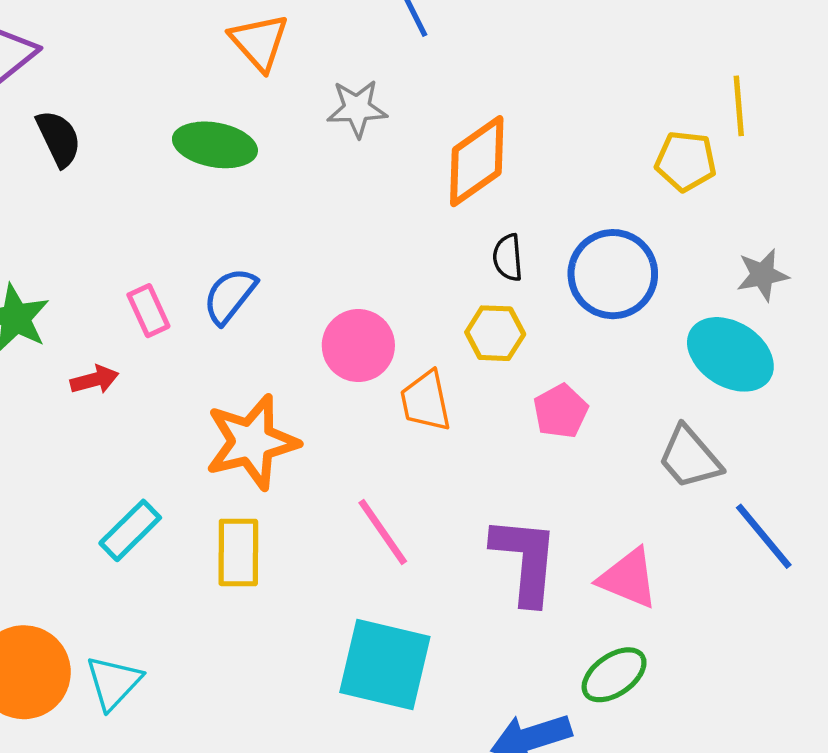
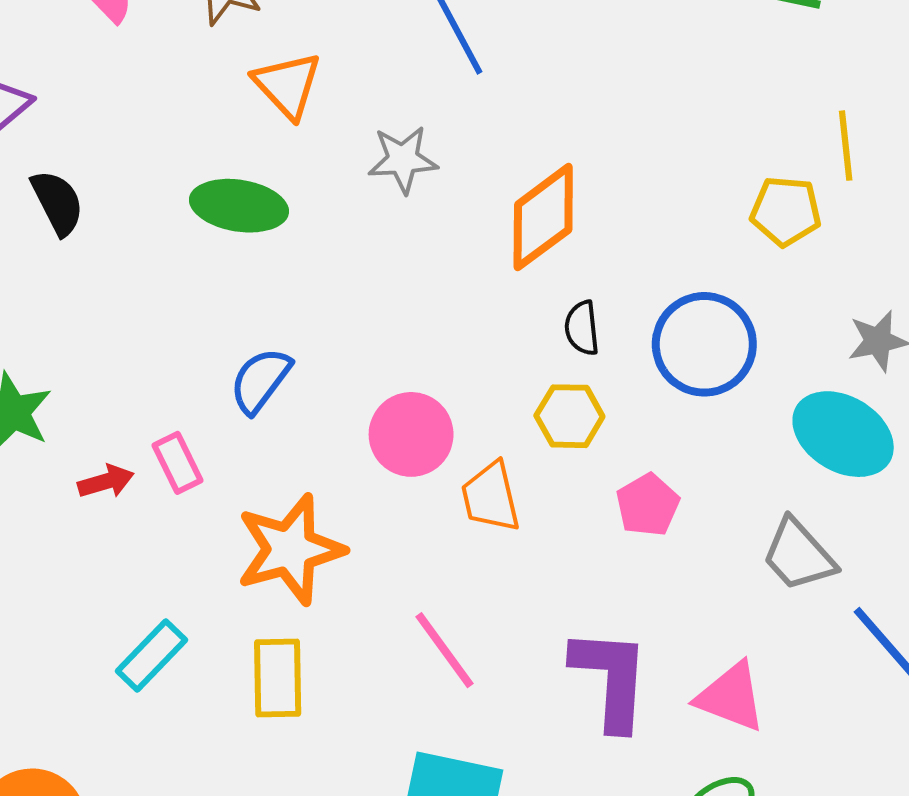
pink rectangle: (148, 311) -> (177, 463), moved

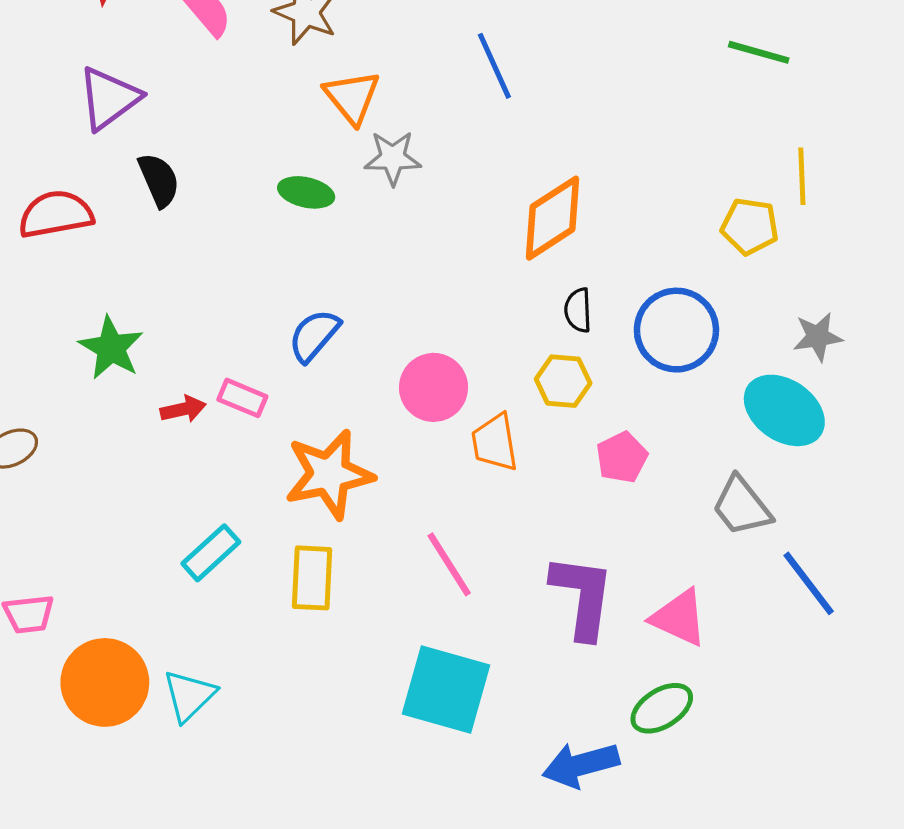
gray star: (403, 159) -> (393, 158), moved
green ellipse: (239, 206) -> (306, 192), size x0.7
pink rectangle: (177, 463) -> (242, 398), turned -45

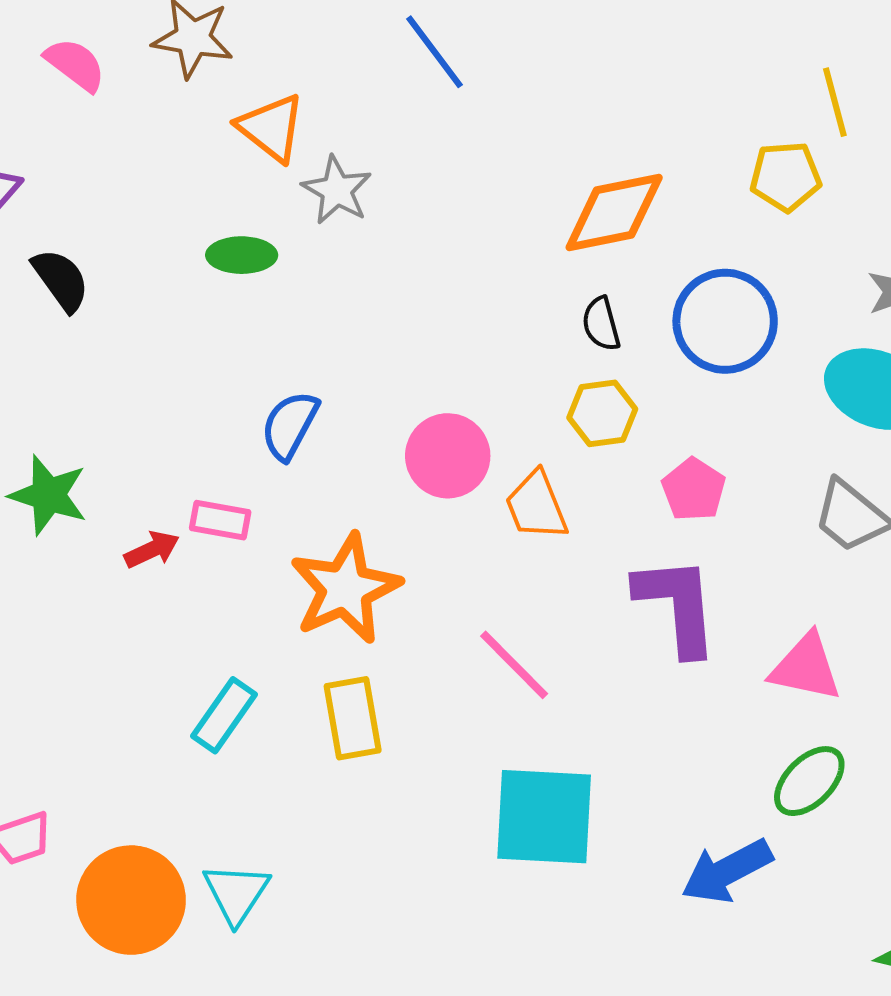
gray star: (393, 158) -> (337, 190), turned -30
orange diamond: (553, 218) -> (614, 213), moved, turned 34
purple L-shape: (582, 596) -> (677, 605), moved

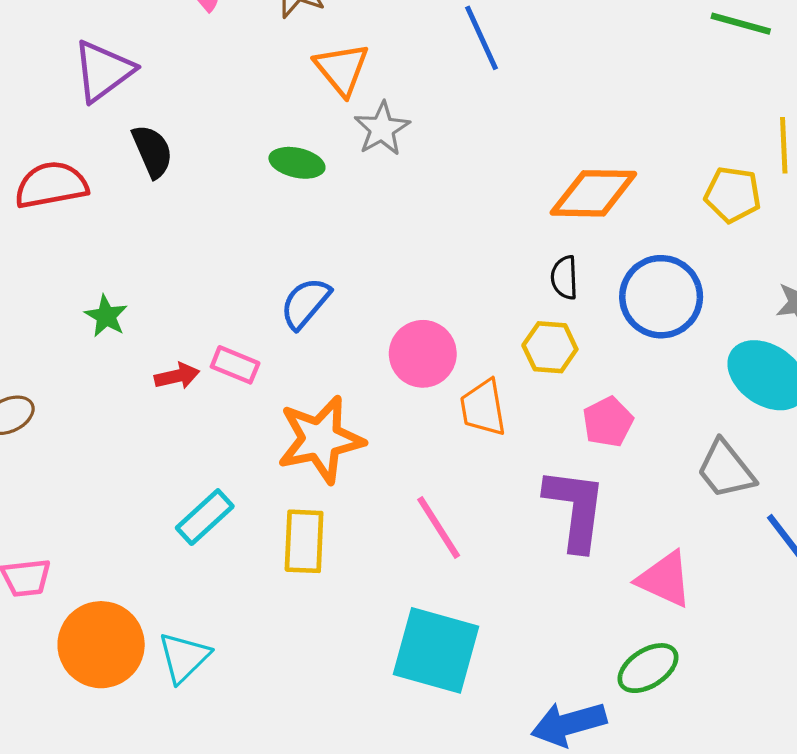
green star: (48, 495) -> (106, 316), size x0.7

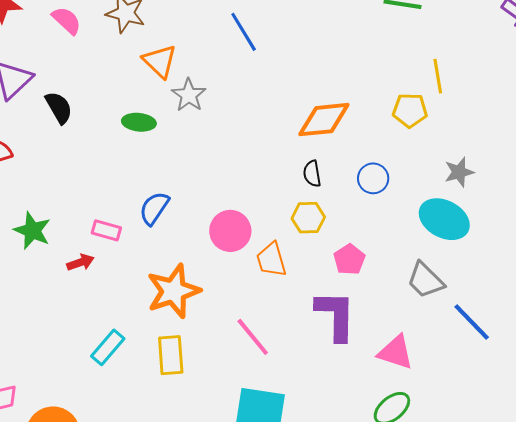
black semicircle: (152, 151) -> (59, 108), moved
blue circle: (661, 297) -> (373, 178), size x0.6
green star: (106, 316) -> (32, 231), size x1.4
pink rectangle: (235, 365) -> (106, 230), moved

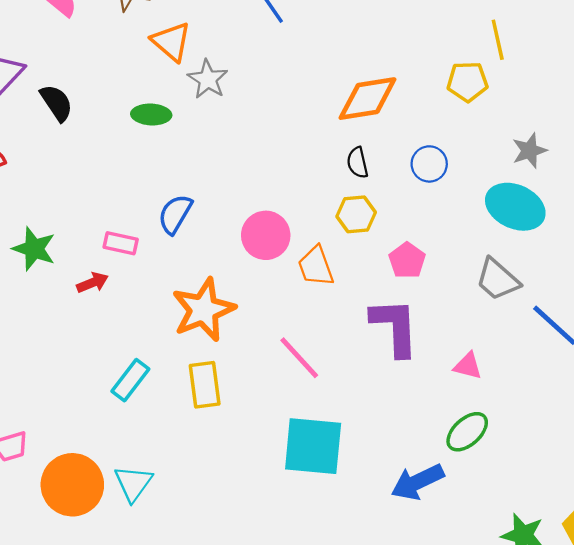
pink triangle: (396, 352) -> (468, 366), size x0.7

